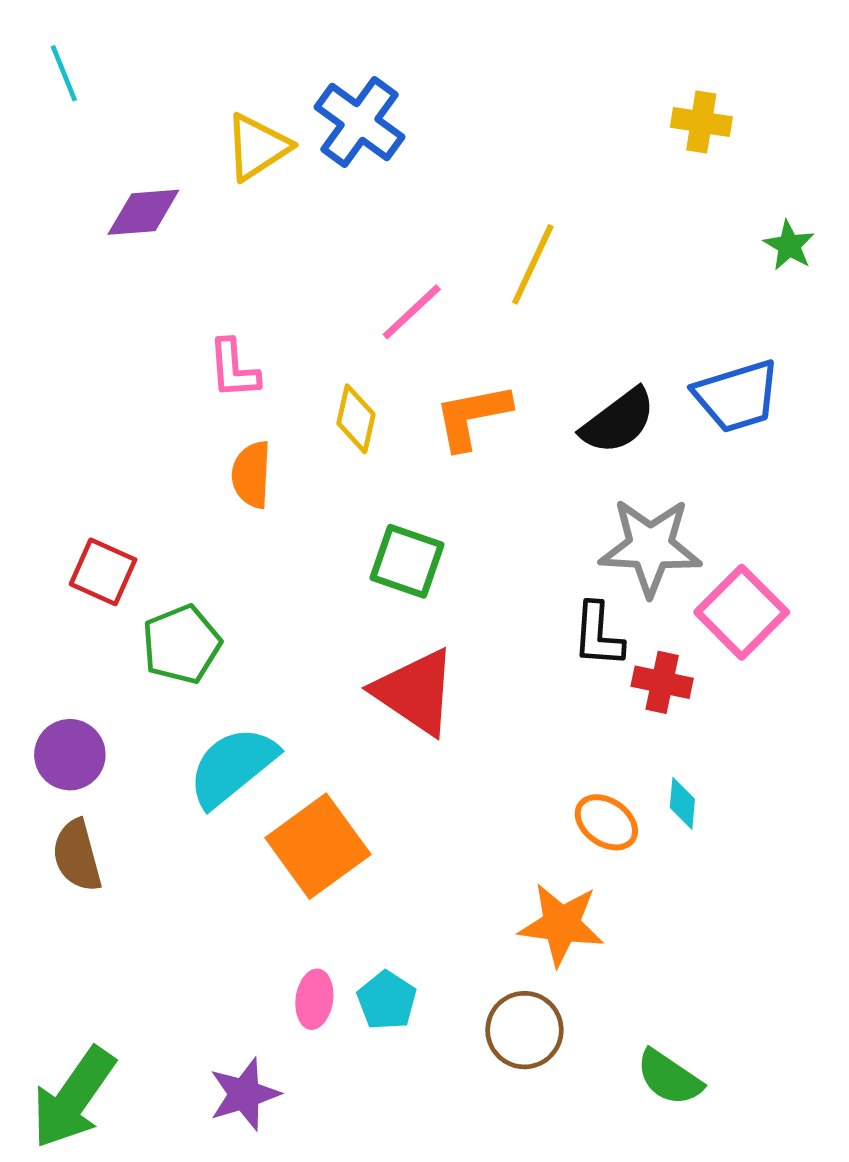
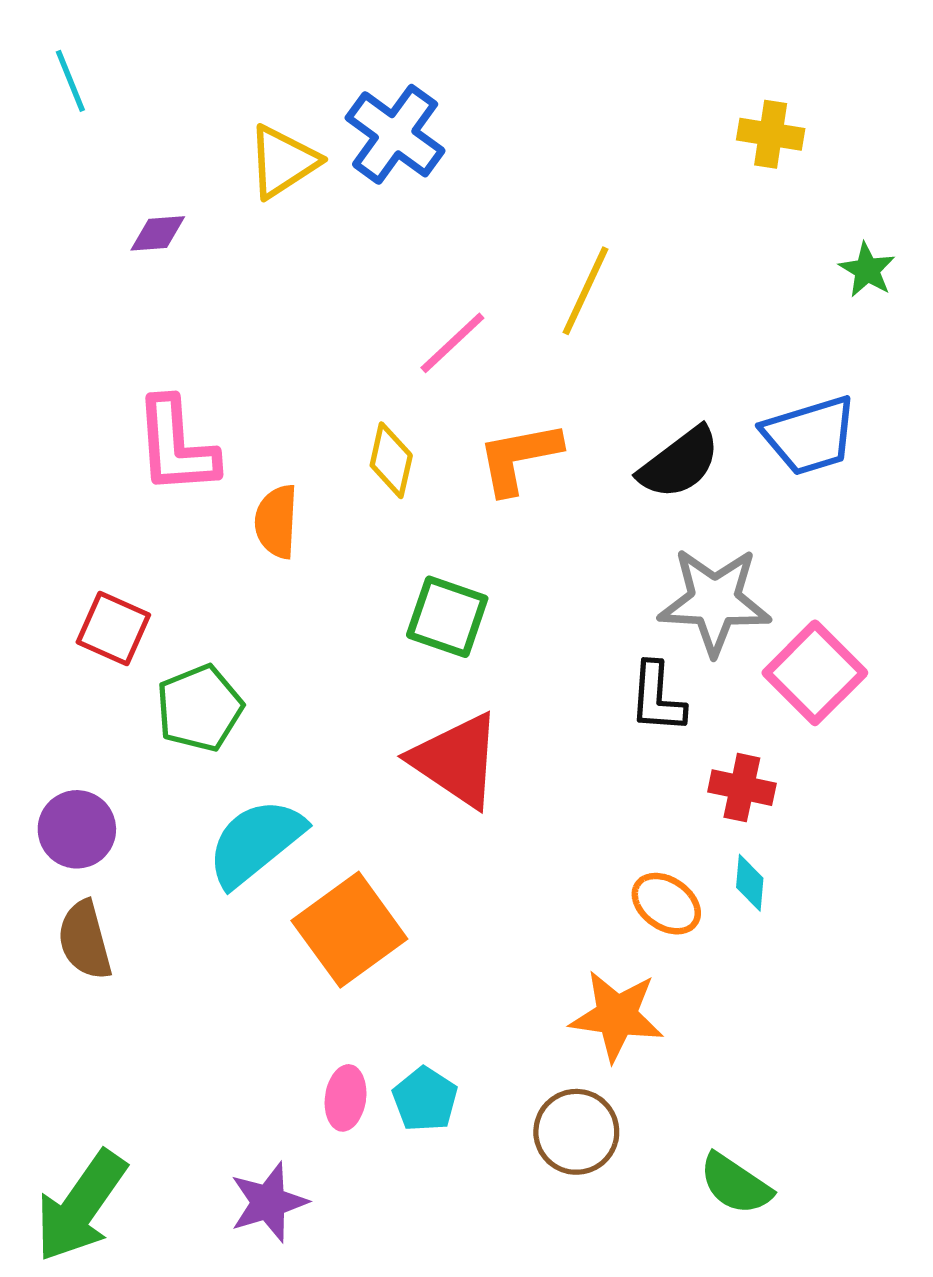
purple diamond: (143, 212) -> (158, 233), size x0.7
pink L-shape: (234, 369) -> (176, 446), moved, size x1.5
red cross: (662, 682) -> (742, 788), moved

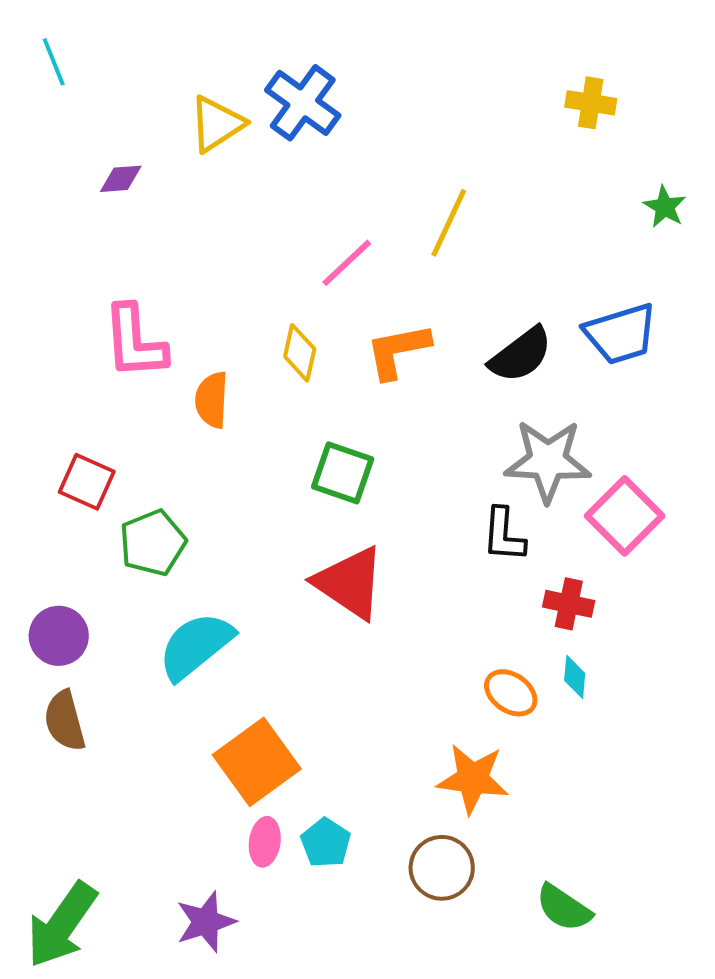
orange square: (349, 930) -> (257, 762), moved

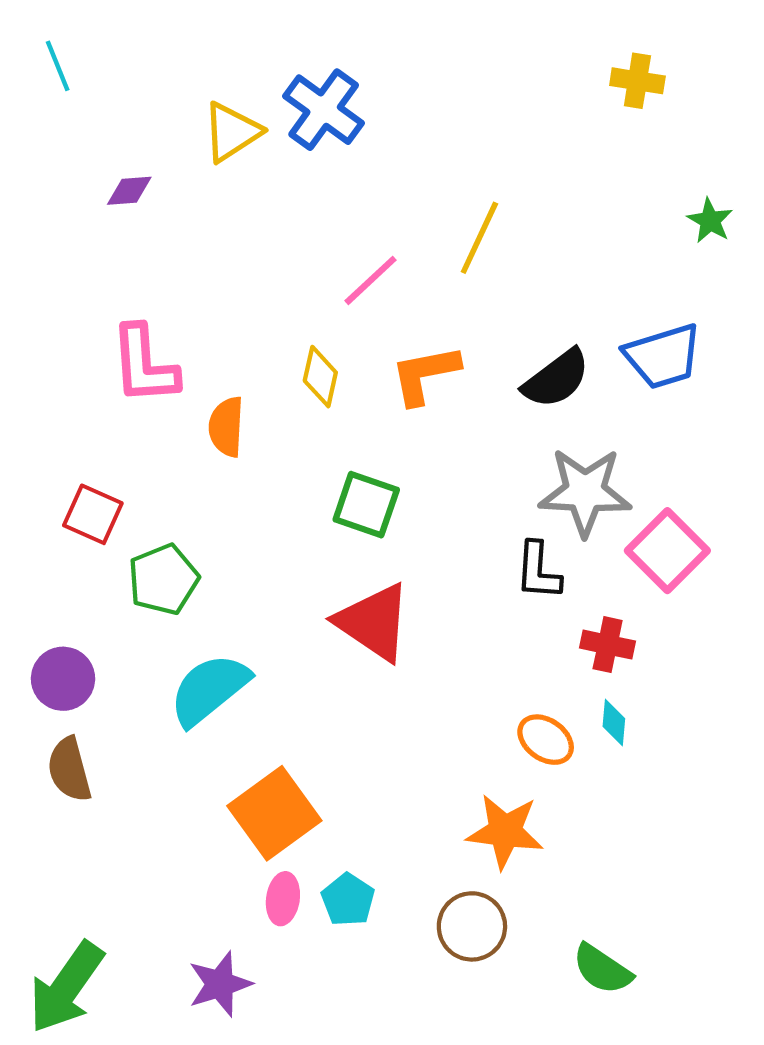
yellow cross: (591, 103) -> (637, 81), moved

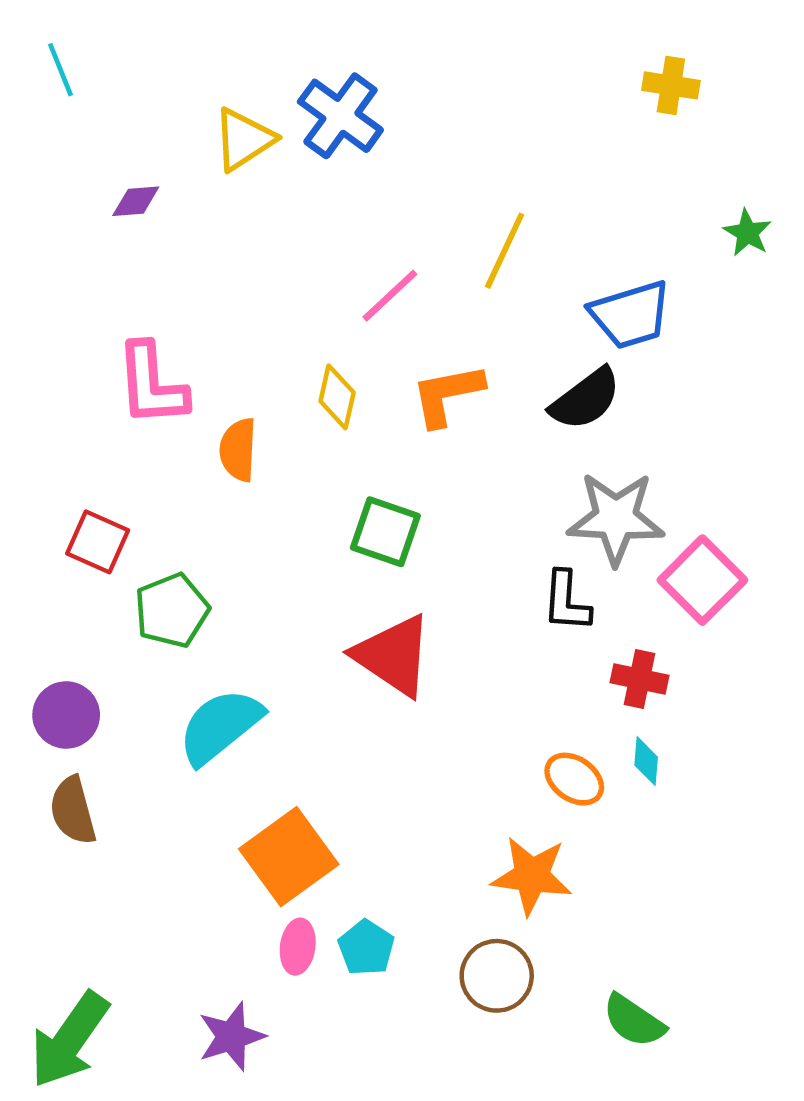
blue trapezoid: (663, 356) -> (630, 315), moved

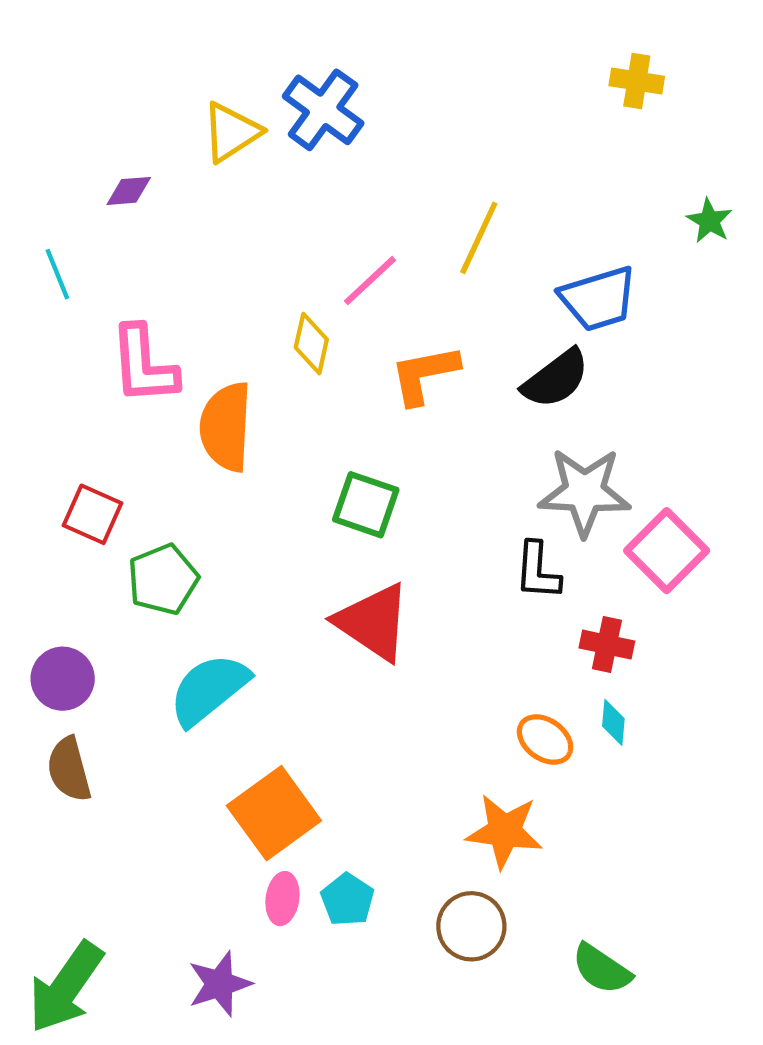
cyan line: (60, 70) -> (57, 274), moved
yellow diamond: (337, 397) -> (311, 344), moved
orange semicircle: (238, 450) -> (226, 427), size x1.5

